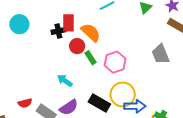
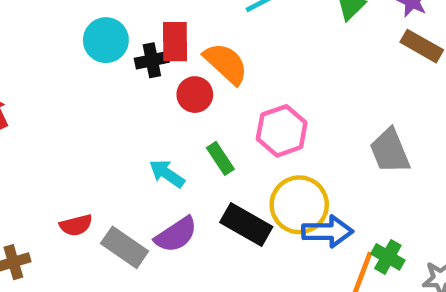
cyan circle: (19, 24) -> (106, 40), moved
gray trapezoid: (160, 54) -> (390, 151), moved
green rectangle: (90, 58) -> (220, 158), moved

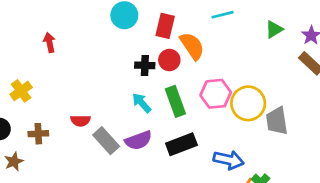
black cross: (152, 60) -> (145, 65), moved
green rectangle: (220, 158) -> (175, 101), size x1.5
yellow circle: (299, 205) -> (248, 103), moved
black rectangle: (246, 225) -> (181, 144), turned -64

